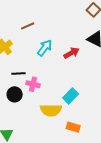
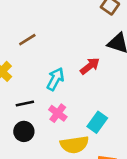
cyan arrow: (45, 48) -> (55, 79), moved
pink cross: (33, 84) -> (58, 113), moved, turned 32

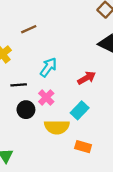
red arrow: (90, 66) -> (87, 78), moved
black circle: (24, 131) -> (26, 110), moved

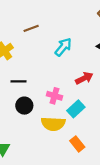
cyan arrow: (48, 67) -> (63, 47), moved
pink cross: (46, 97) -> (54, 96), moved, turned -32
orange rectangle: (83, 147) -> (77, 144), turned 32

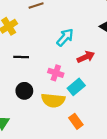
cyan arrow: (63, 47) -> (65, 37), moved
black circle: (24, 106) -> (24, 91), moved

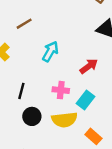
cyan arrow: (65, 37) -> (50, 51), moved
black line: (21, 57) -> (21, 91), moved, turned -64

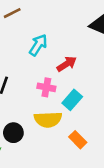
red arrow: (89, 66) -> (67, 64), moved
black circle: (32, 116) -> (13, 133), moved

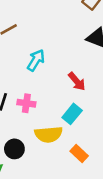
red arrow: (67, 64) -> (77, 81), moved, turned 84
pink cross: (46, 87) -> (26, 103), moved

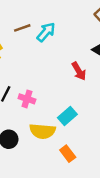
cyan arrow: (36, 60) -> (46, 32), moved
red arrow: (77, 81) -> (79, 71), moved

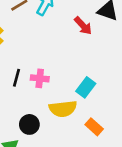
red arrow: (79, 71) -> (83, 26), moved

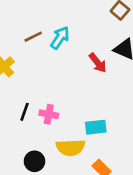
cyan rectangle: (86, 87) -> (96, 127), turned 42

